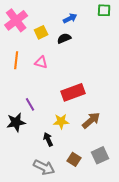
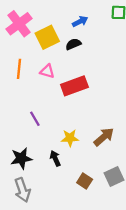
yellow square: (41, 32) -> (47, 37), size x1.5
red rectangle: (73, 92) -> (74, 86), moved
black star: (16, 122) -> (21, 158), moved
gray arrow: (44, 167) -> (22, 190), moved, turned 45

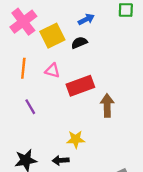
purple line: (35, 119) -> (30, 107), moved
brown arrow: (104, 137) -> (107, 106), moved, turned -50
black arrow: (55, 158) -> (61, 160), turned -70

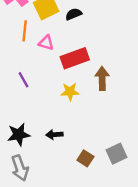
orange line: (23, 68) -> (25, 31), moved
yellow star: (76, 139) -> (70, 92), moved

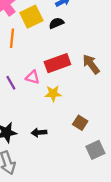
pink triangle: (46, 43) -> (33, 77), moved
brown arrow: (102, 79) -> (91, 64), moved, turned -36
brown square: (85, 158) -> (80, 123), moved

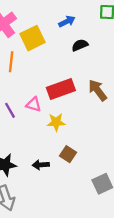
black semicircle: (56, 23) -> (80, 45), moved
brown square: (80, 123) -> (68, 154), moved

